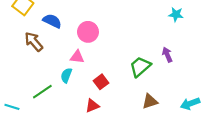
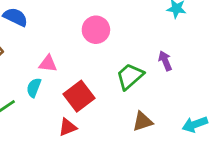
pink circle: (88, 32) -> (96, 30), moved
red square: (101, 82) -> (79, 96), size x1.5

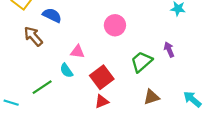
cyan semicircle: (34, 88) -> (66, 71), turned -56
cyan arrow: (195, 124) -> (192, 99), turned 60
red triangle: (68, 127) -> (102, 101), moved

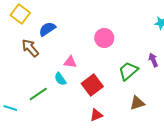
blue semicircle: (52, 15) -> (47, 29), turned -60
red triangle: (102, 101) -> (96, 115), moved

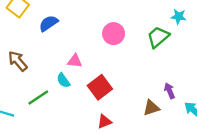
brown arrow: (30, 48) -> (18, 61), moved
purple arrow: (153, 60) -> (169, 91), moved
green trapezoid: (128, 71) -> (158, 37), moved

